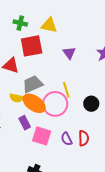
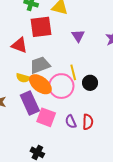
black circle: (91, 104) -> (90, 83), moved
purple rectangle: (25, 123) -> (30, 103), size x1.6

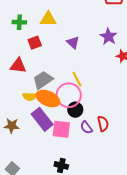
red square: (41, 27) -> (35, 43), size x0.6
black circle: (90, 83) -> (75, 110), moved

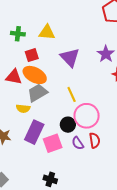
purple triangle: (73, 42) -> (70, 57), size x1.5
pink circle: (69, 95) -> (87, 116), moved
orange ellipse: (48, 99) -> (35, 75), moved
purple rectangle: (42, 119) -> (34, 132), turned 60
pink square: (61, 129) -> (53, 143), turned -30

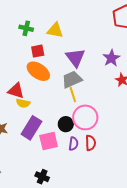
red triangle: (14, 77) -> (16, 91), moved
gray trapezoid: (37, 93) -> (72, 79), moved
purple semicircle: (78, 143) -> (73, 144), turned -144

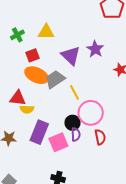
green cross: (26, 28) -> (17, 35), turned -32
purple star: (111, 58) -> (95, 49), moved
gray trapezoid: (72, 79) -> (55, 79), moved
purple semicircle: (73, 144) -> (76, 134), moved

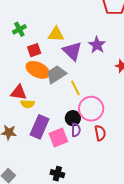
yellow triangle: (46, 32) -> (56, 34), moved

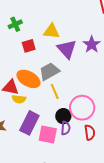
orange ellipse: (38, 70) -> (28, 79), moved
yellow line: (75, 88) -> (55, 91), moved
pink square: (58, 137) -> (48, 134), turned 30

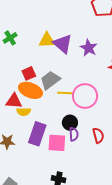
red square: (29, 46) -> (29, 73), moved
purple triangle: (67, 49) -> (63, 44), moved
yellow line: (55, 91) -> (65, 93), moved, turned -56
pink circle: (82, 108) -> (85, 96), moved

